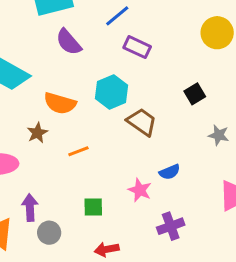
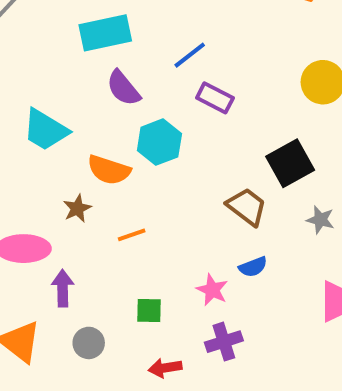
cyan hexagon: (112, 92) -> (159, 142), moved
black square: (195, 94) -> (290, 163), size x1.6
brown trapezoid: (142, 122) -> (247, 207), moved
purple arrow: (30, 207) -> (63, 288), moved
purple cross: (171, 226) -> (224, 342), moved

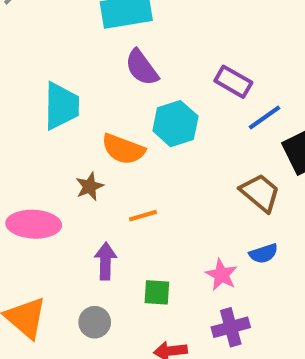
blue line: (190, 55) -> (265, 118), moved
cyan trapezoid: (45, 130) -> (61, 106), turned -123
purple arrow: (63, 288) -> (105, 261), moved

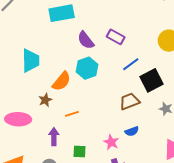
purple semicircle: (142, 68) -> (86, 40), moved
purple rectangle: (233, 82) -> (116, 37), moved
orange semicircle: (123, 149) -> (61, 81), turned -70
brown trapezoid: (260, 193) -> (129, 101), turned -60

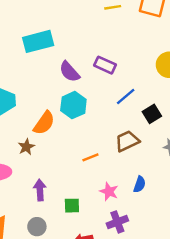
black square: (152, 80) -> (152, 114), size x0.7
orange line: (72, 114) -> (90, 157), moved
blue semicircle: (132, 131) -> (140, 184), moved, turned -48

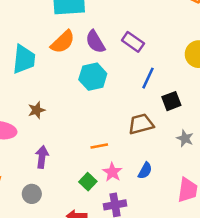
blue line: (126, 96) -> (148, 78), turned -35
orange semicircle: (44, 123) -> (63, 42), moved
orange line: (90, 157) -> (99, 146), moved
green square: (72, 206) -> (88, 182), moved, turned 35

